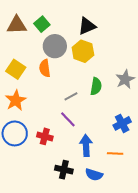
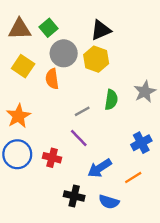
yellow square: (16, 69) -> (23, 66), moved
blue arrow: (86, 146) -> (100, 168), turned -120
orange line: (115, 154) -> (133, 177), turned -35

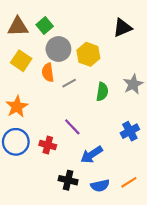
black triangle: (101, 30) -> (122, 28), moved
gray line: (82, 111) -> (69, 83), moved
orange line: (133, 177) -> (129, 182), moved
blue semicircle: (109, 202) -> (100, 186), turned -30

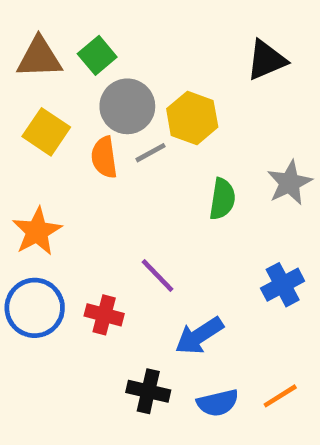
gray line: (69, 83) -> (151, 153), moved

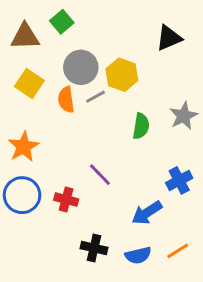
green square: (97, 55) -> (62, 22), moved
blue arrow: (199, 336) -> (147, 213), moved

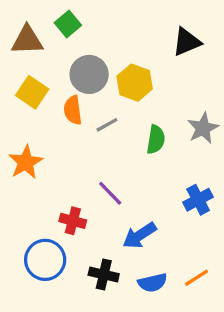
gray line: (95, 97) -> (107, 125), moved
blue circle: (22, 195) -> (45, 260), moved
blue arrow: (147, 213) -> (139, 235), moved

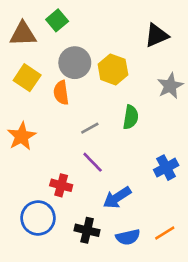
gray line: (107, 125) -> (90, 128), moved
gray star: (203, 128) -> (170, 86), moved

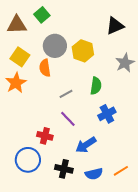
orange star: (22, 136) -> (16, 83), moved
blue cross: (166, 168) -> (107, 114), moved

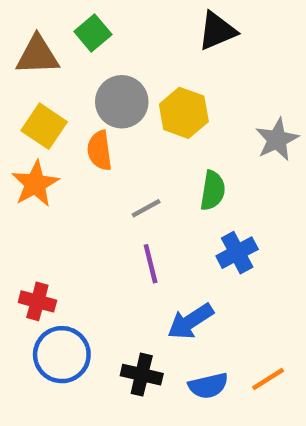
black triangle: (115, 26) -> (217, 31), moved
purple line: (68, 119) -> (151, 264), turned 30
red cross: (45, 136) -> (37, 301), moved

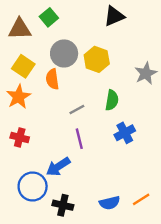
red cross: (37, 301) -> (20, 137), moved
blue arrow: (190, 321) -> (58, 167), moved
black cross: (142, 375) -> (63, 205), moved

